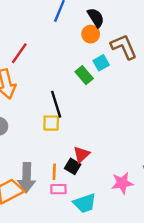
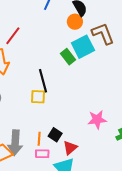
cyan square: (101, 63) -> (83, 47), size x1.6
red triangle: (81, 154) -> (70, 148), moved
pink star: (122, 183) -> (97, 120), moved

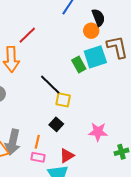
black line: (43, 81) -> (50, 85), turned -40
yellow square: (38, 97) -> (63, 100), moved
black square: (55, 135) -> (56, 124), moved

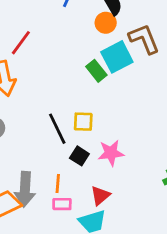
black line: (50, 85) -> (57, 129), moved, turned 30
pink star: (98, 132) -> (111, 153), moved

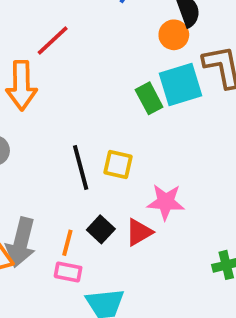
pink star: (111, 153) -> (166, 202), moved
black square: (79, 156) -> (101, 229), moved
red triangle: (100, 196) -> (139, 232), moved

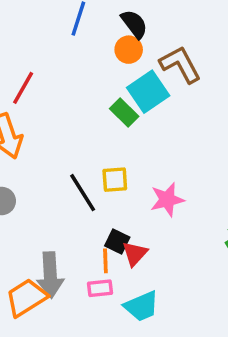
red triangle: (139, 232) -> (135, 254), moved
orange line: (67, 243) -> (105, 261), moved

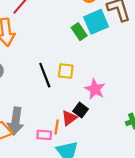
pink star: (167, 200) -> (95, 89), turned 30
black square: (117, 242) -> (81, 110), moved
orange line: (105, 261) -> (57, 127), moved

